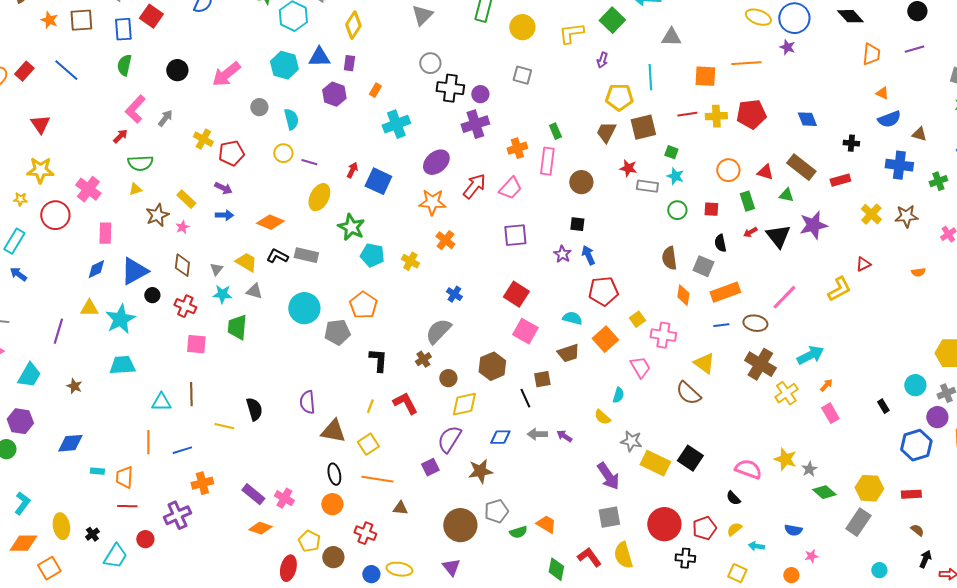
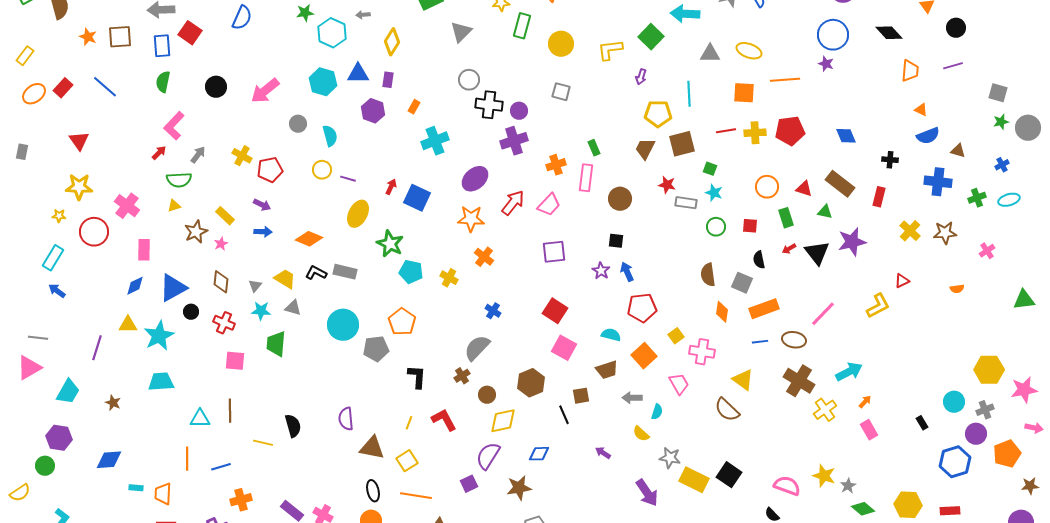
yellow ellipse: (758, 17) -> (749, 51), moved
gray arrow: (165, 118) -> (198, 155), moved
red rectangle: (840, 180) -> (879, 197), turned -60
gray arrow: (537, 434) -> (632, 398), moved

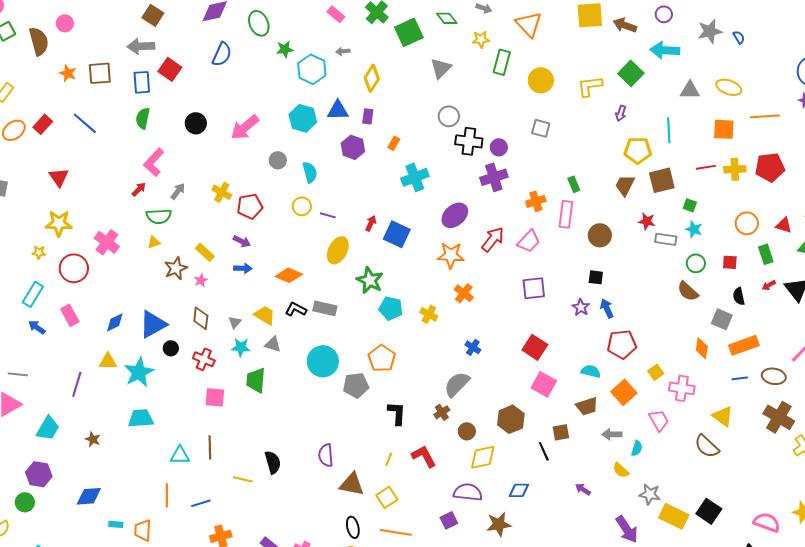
pink rectangle: (144, 250) -> (70, 315), moved, turned -30
brown semicircle: (708, 275) -> (688, 291), moved, turned -40
purple semicircle: (488, 456) -> (468, 492), turned 64

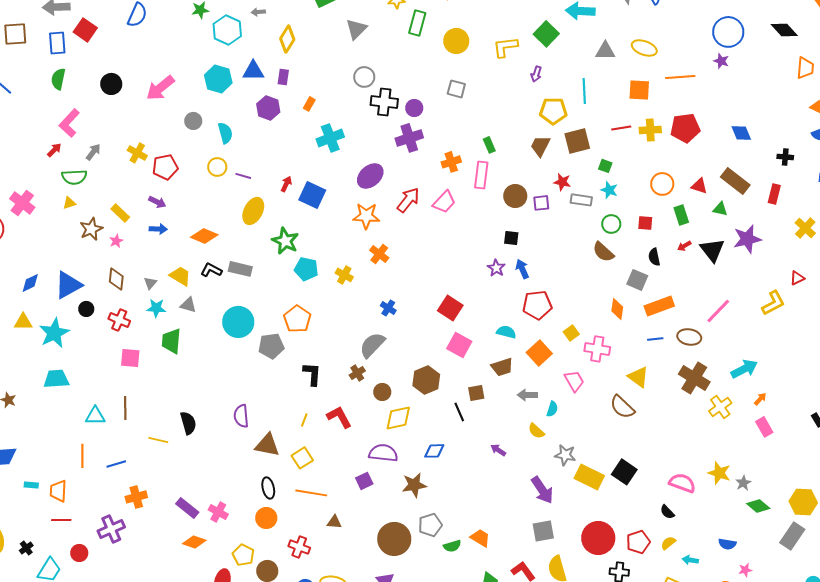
purple square: (534, 288) -> (541, 203), moved, size x0.7

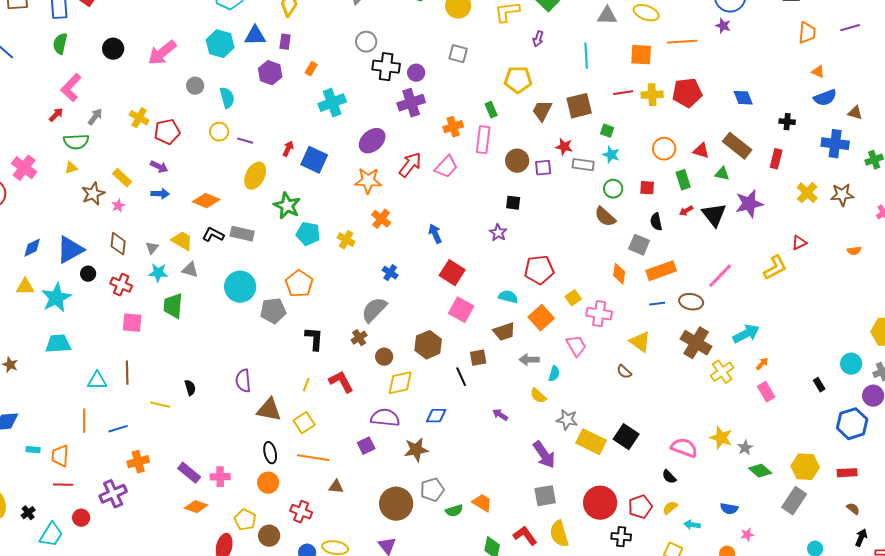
yellow pentagon: (553, 111) -> (518, 80), moved
blue arrow: (522, 269) -> (435, 234), moved
brown semicircle: (622, 407) -> (624, 372), size x0.6
black semicircle: (188, 423) -> (190, 388), size x0.7
pink cross: (218, 512) -> (220, 477), turned -30

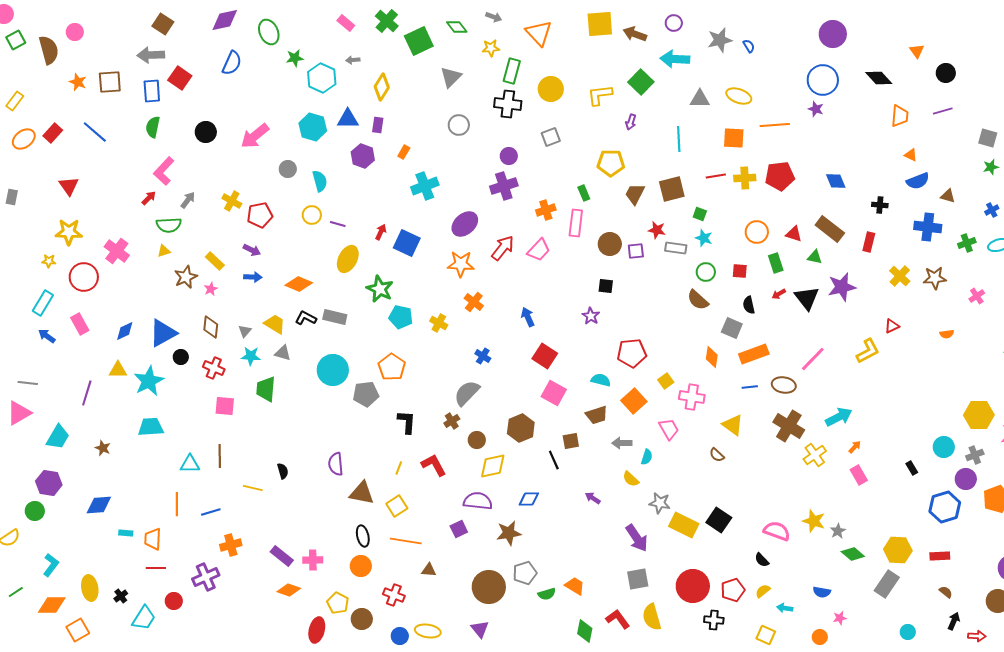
gray square: (458, 54) -> (551, 137), turned -36
black cross: (386, 67) -> (508, 104), moved

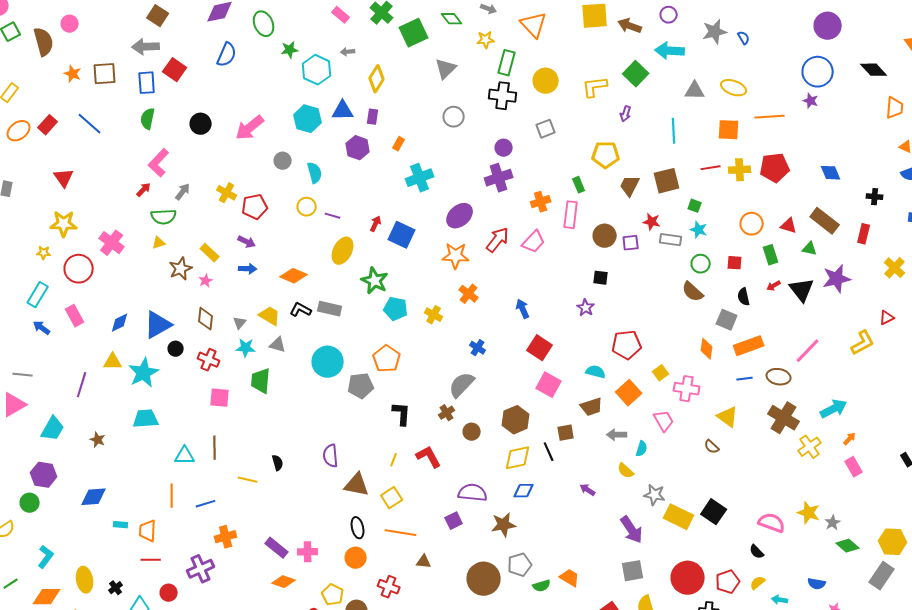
yellow diamond: (493, 466) -> (518, 458), moved

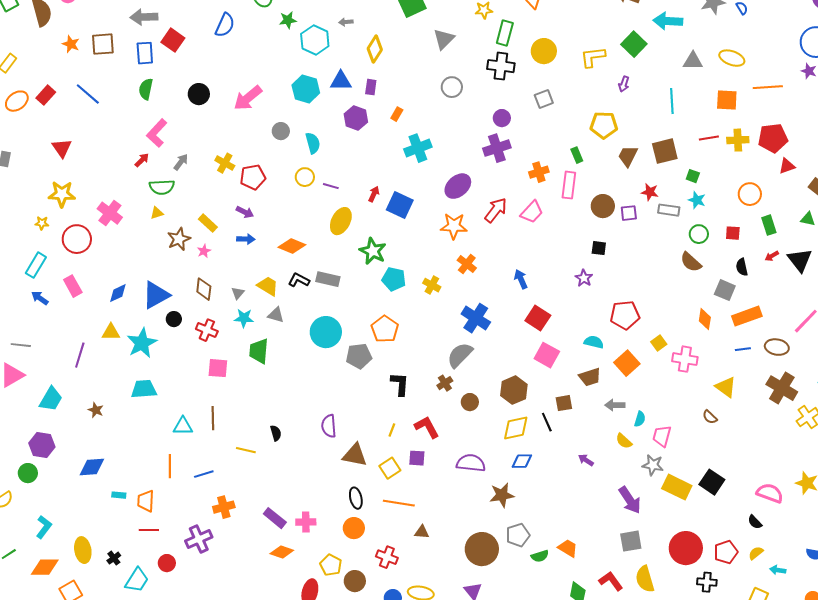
red triangle: (789, 226) -> (787, 166), moved, turned -36
blue cross: (478, 348) -> (476, 318), size x1.8
pink trapezoid: (664, 421) -> (662, 436), moved, turned -135
purple square: (454, 521) -> (417, 458), moved, turned 30

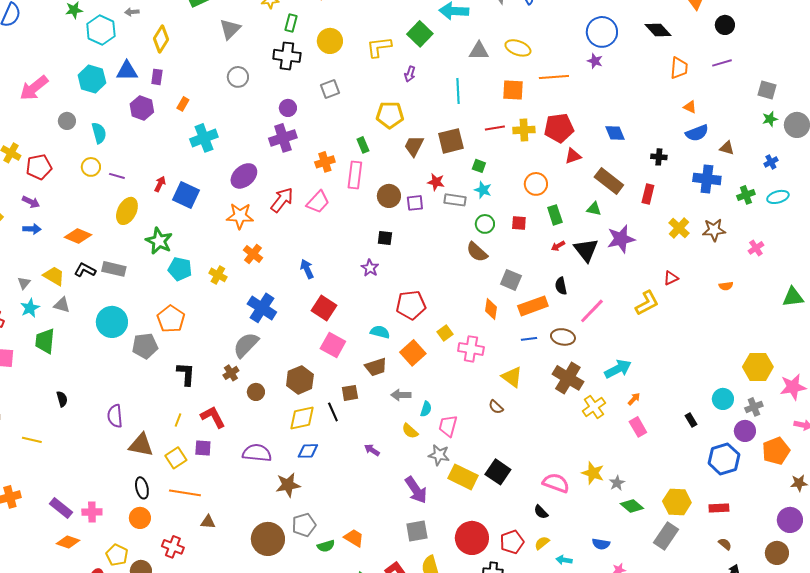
green rectangle: (505, 33) -> (291, 23), size x0.7
black semicircle: (742, 267) -> (561, 286), moved
cyan star: (244, 318) -> (30, 308), turned -30
black semicircle: (276, 433) -> (62, 399), moved

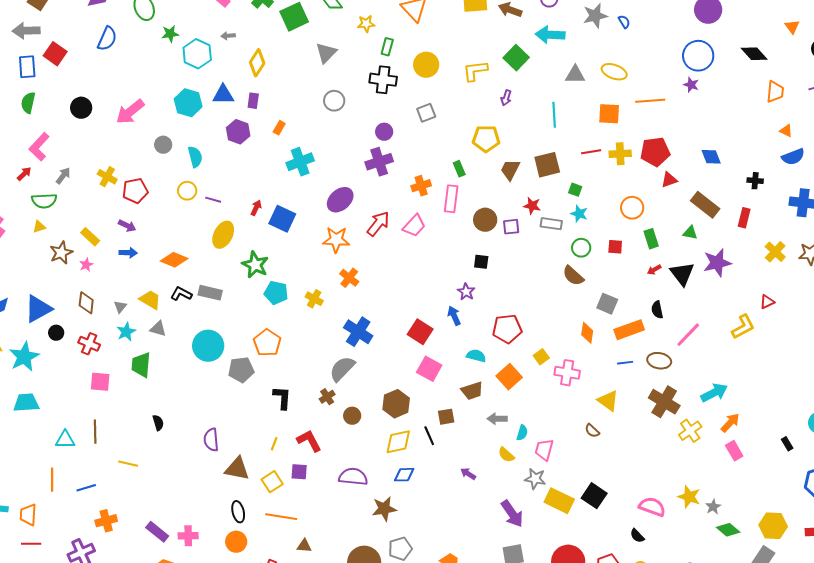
blue arrow: (307, 269) -> (454, 316), moved
orange arrow: (634, 399) -> (730, 423), size x1.5

